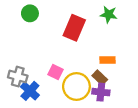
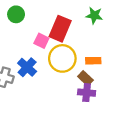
pink square: (55, 72) -> (41, 41), moved
yellow circle: (76, 87) -> (62, 58), moved
blue cross: (30, 91) -> (27, 67), moved

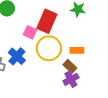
purple cross: (87, 93) -> (71, 79), turned -35

